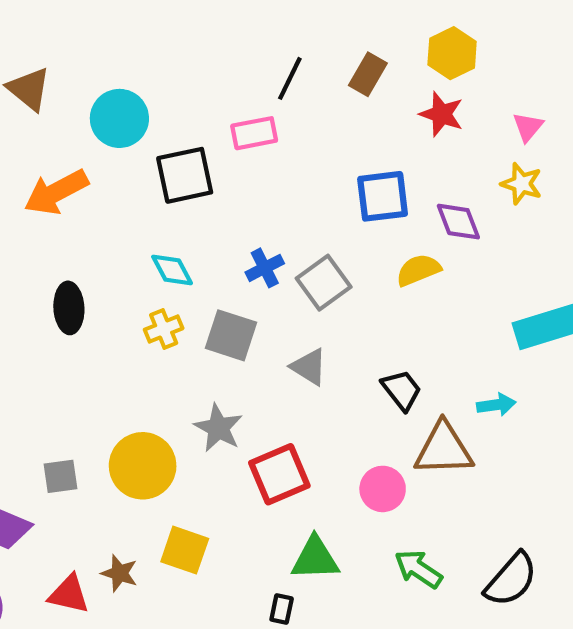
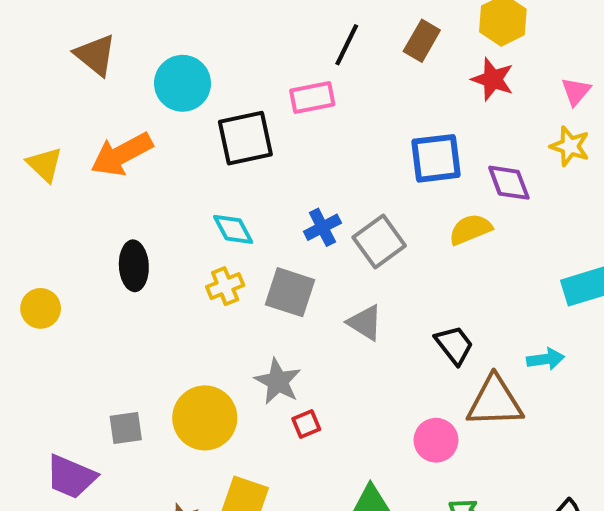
red square: (279, 474) -> (306, 424), moved, size x0.5

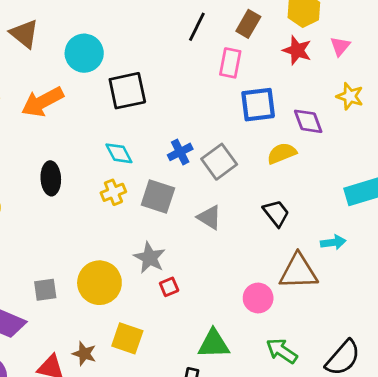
pink triangle: (576, 91) -> (340, 46), moved
pink rectangle: (312, 98) -> (230, 63), moved, turned -68
black trapezoid: (454, 345) -> (276, 213), moved

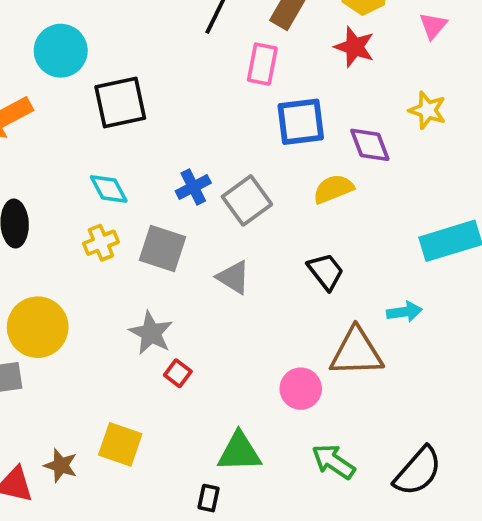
pink triangle: (340, 46) -> (433, 26), moved
yellow circle: (99, 283) -> (38, 327), moved
red square: (169, 287) -> (178, 373), turned -30

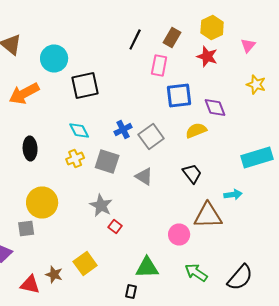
yellow star: (427, 110) -> (256, 84), moved
yellow square: (120, 444) -> (85, 264), turned 35

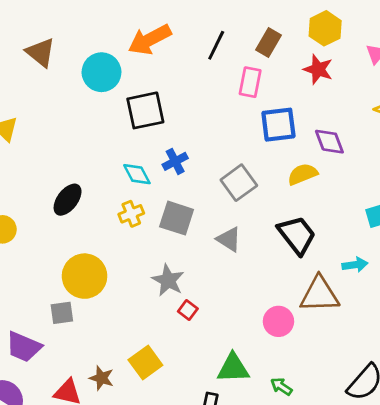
orange arrow: (24, 94) -> (150, 40), moved
blue cross: (123, 130) -> (175, 161), moved
black ellipse: (30, 148) -> (68, 200), turned 40
black trapezoid: (192, 174) -> (297, 235), size x1.4
green arrow: (196, 272) -> (281, 386), moved, size x0.7

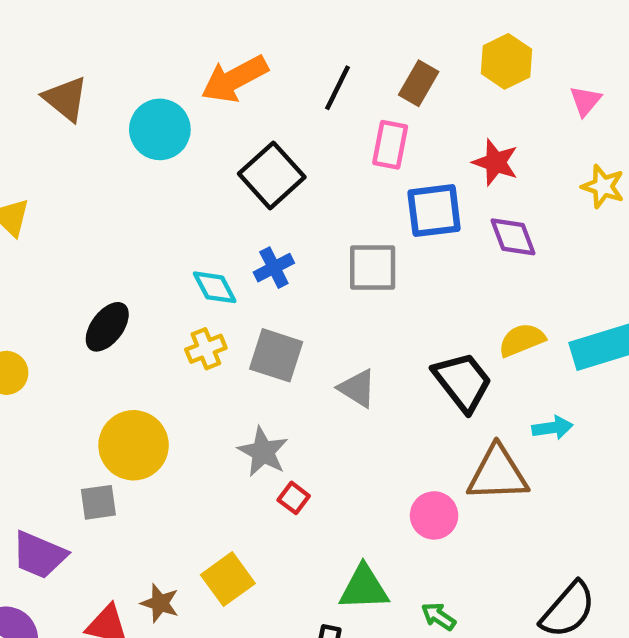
red star: (318, 69) -> (495, 162), moved
black square: (145, 110) -> (272, 175), moved, turned -30
yellow semicircle: (303, 174) -> (522, 340), moved
gray square: (239, 183) -> (373, 268), moved, turned 36

